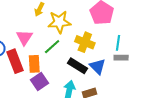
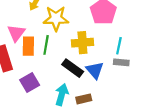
yellow cross: (85, 42) -> (82, 43), turned -30
green line: (52, 47) -> (46, 45), turned -42
orange rectangle: (34, 64) -> (28, 46), moved

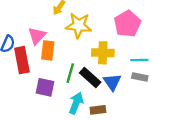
green line: (46, 45) -> (70, 73), moved
cyan line: (119, 46) -> (139, 60), turned 70
purple square: (30, 83) -> (45, 87), turned 36

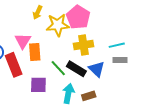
pink pentagon: (127, 24) -> (78, 17), moved
green line: (70, 73) -> (58, 68), turned -48

